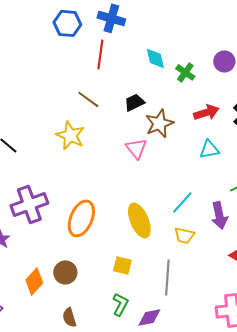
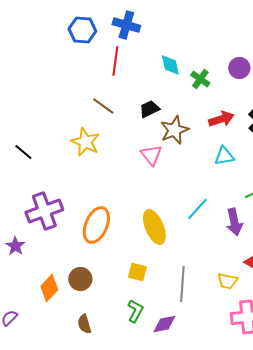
yellow trapezoid: (184, 235) -> (227, 281), moved

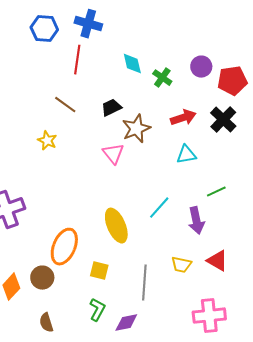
yellow star: (85, 142) -> (47, 141), size x0.7
orange ellipse: (96, 225) -> (64, 247), moved
yellow trapezoid: (227, 281) -> (181, 265), moved

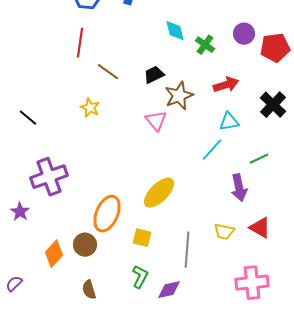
red line: (77, 60) -> (80, 43), moved
black cross: (223, 120) -> (273, 105), moved
cyan line: (159, 208) -> (212, 150), moved
yellow ellipse: (116, 226) -> (159, 193), turned 68

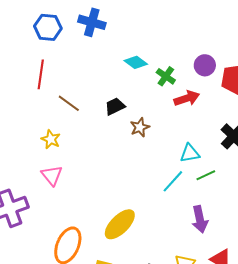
cyan diamond: (175, 31) -> (136, 62), turned -40
red arrow: (226, 85) -> (187, 98), moved
brown star: (179, 96) -> (140, 127), size x0.7
pink triangle: (156, 121) -> (52, 175), moved
green line: (259, 159) -> (206, 175), moved

